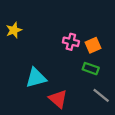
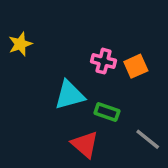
green rectangle: (91, 69) -> (107, 112), moved
cyan triangle: (36, 78) -> (70, 95), moved

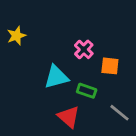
pink cross: (104, 61) -> (84, 49), turned 30
orange square: (136, 66) -> (110, 66), moved, turned 30

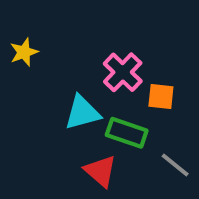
pink cross: (84, 49) -> (123, 72), size x1.4
green rectangle: (87, 91) -> (127, 133), size x1.4

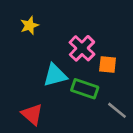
yellow star: (24, 52) -> (29, 25), moved
red triangle: (101, 171) -> (32, 114), moved

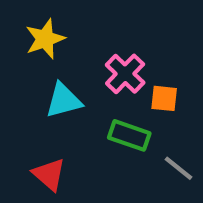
yellow star: (29, 25) -> (45, 39), size x1.4
cyan triangle: (55, 75) -> (64, 100), moved

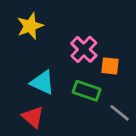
cyan triangle: (64, 100) -> (43, 82), moved, turned 40

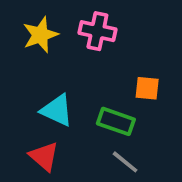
pink cross: (84, 49) -> (97, 31), moved, turned -32
gray line: (120, 113) -> (125, 162), moved

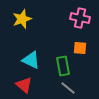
pink cross: (97, 31) -> (80, 18), moved
green rectangle: (116, 121) -> (63, 66), turned 60

